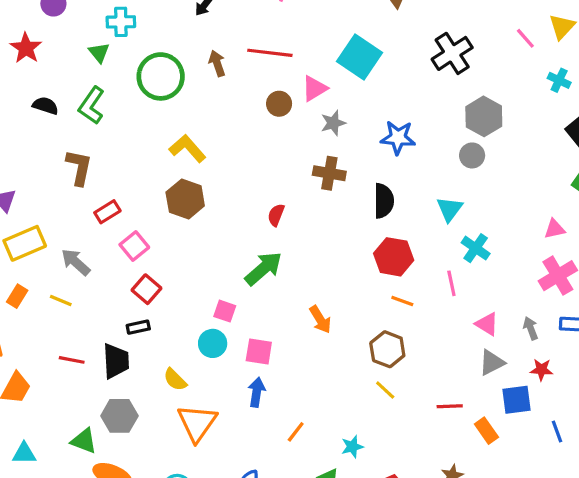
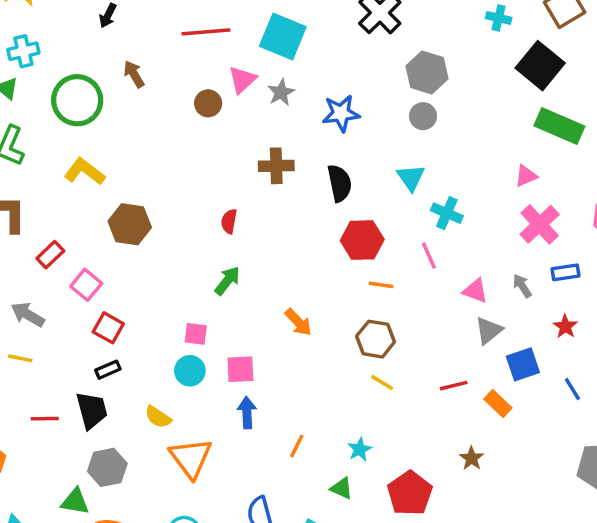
red line: (270, 53) -> (206, 32), moved
gray star: (333, 123) -> (281, 92), moved
yellow L-shape: (187, 149) -> (85, 172), moved
green arrow: (263, 269) -> (227, 281), size x0.7
red star: (541, 370) -> (565, 326), moved, turned -30

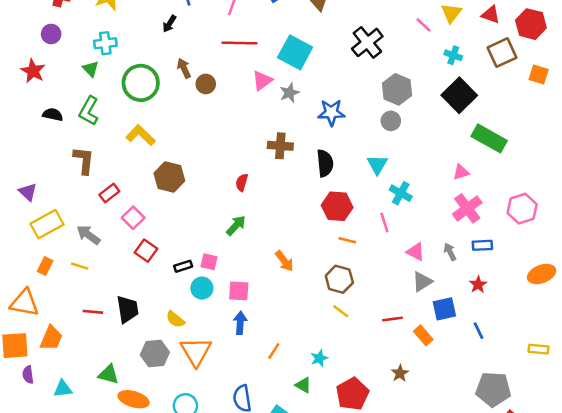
black square: (540, 66) -> (459, 95), moved
brown circle: (208, 103) -> (206, 84), moved
black rectangle: (108, 370) -> (183, 266), moved
gray hexagon: (107, 467) -> (155, 354), moved

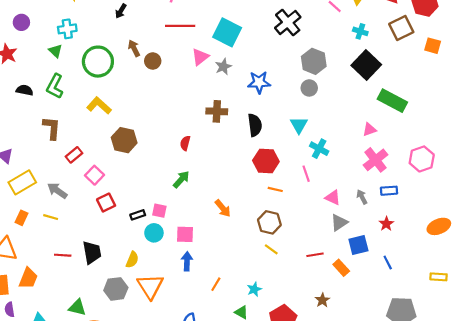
red square: (146, 251) -> (106, 203), turned 30
orange ellipse: (542, 274) -> (439, 226), moved
yellow semicircle: (175, 319) -> (132, 260), turned -105

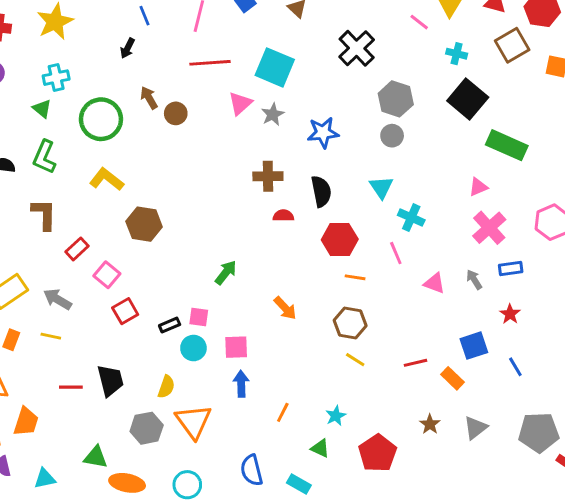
red semicircle: (185, 143) -> (283, 216), moved, turned 80
gray triangle: (339, 223) -> (475, 428), moved

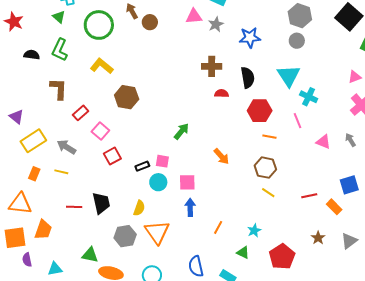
pink triangle: (240, 103) -> (194, 16), turned 36
cyan triangle: (381, 187) -> (289, 76), size x1.4

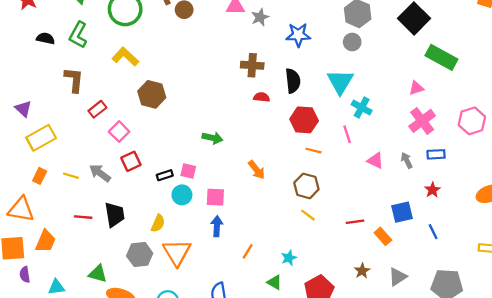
green arrow: (181, 131) -> (212, 138), turned 60
gray arrow: (66, 147) -> (100, 173), moved

